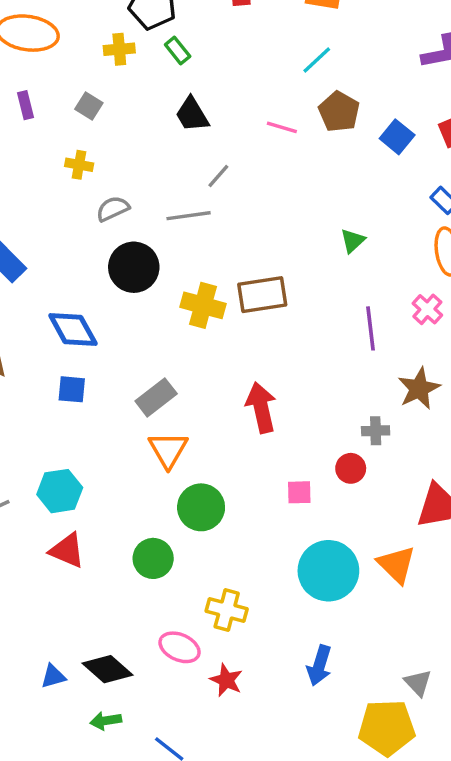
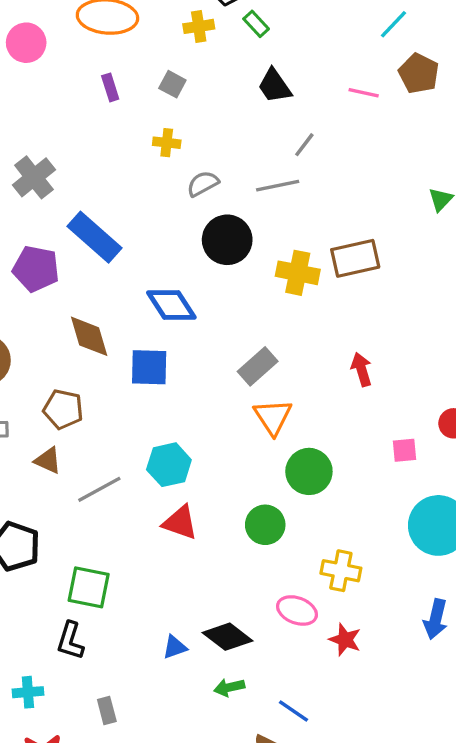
blue square: (72, 389) -> (149, 367), moved, size x1.4
red arrow: (261, 408) -> (362, 369), size x0.7

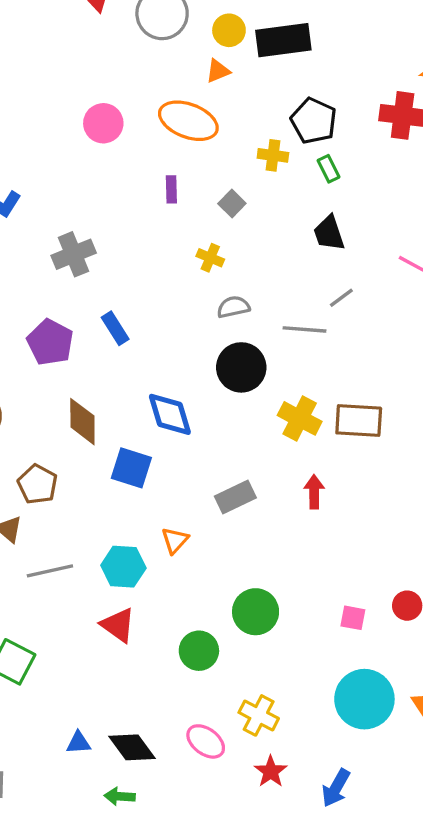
blue rectangle: (94, 237) -> (115, 328), size x0.6
red arrow: (362, 369) -> (314, 492), moved
orange triangle: (273, 417) -> (175, 540), moved, size x0.7
red star: (345, 640) -> (271, 771), moved

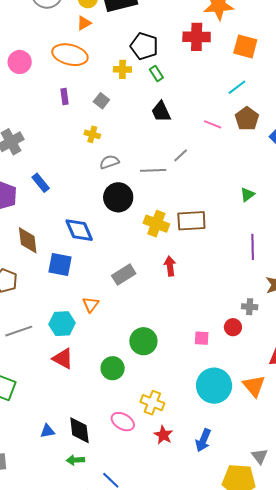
gray line: (341, 298) -> (181, 155), moved
black diamond: (132, 747) -> (79, 430), turned 36

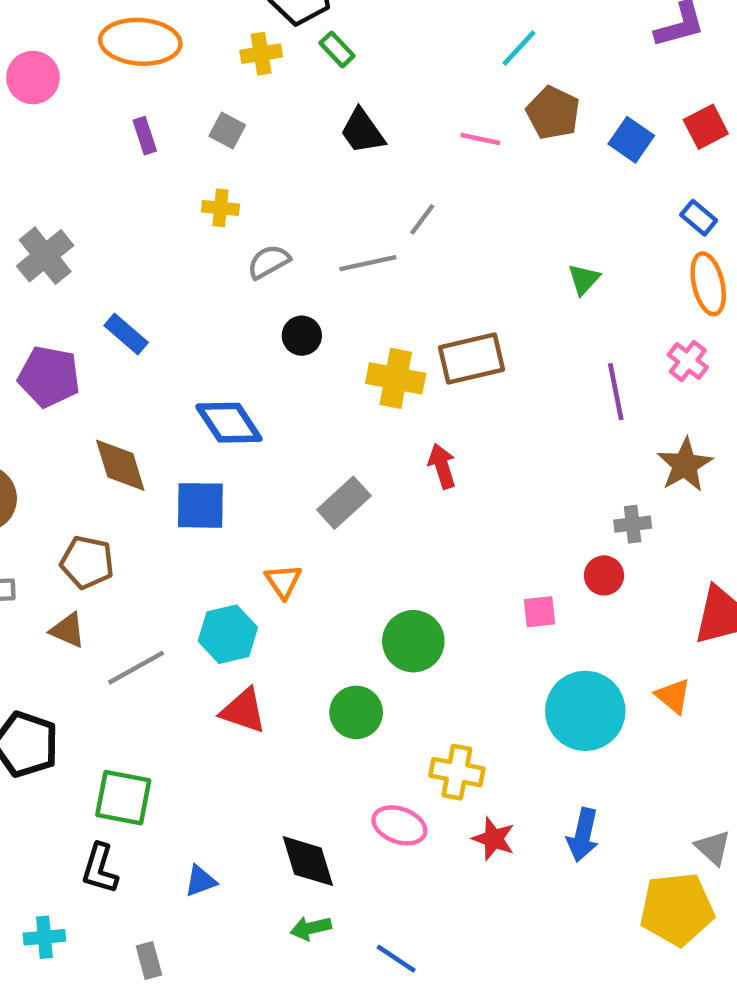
black circle: (118, 197) -> (302, 336), size x0.6
orange triangle: (254, 386) -> (673, 696), size x0.7
blue triangle: (47, 431) -> (200, 881), moved

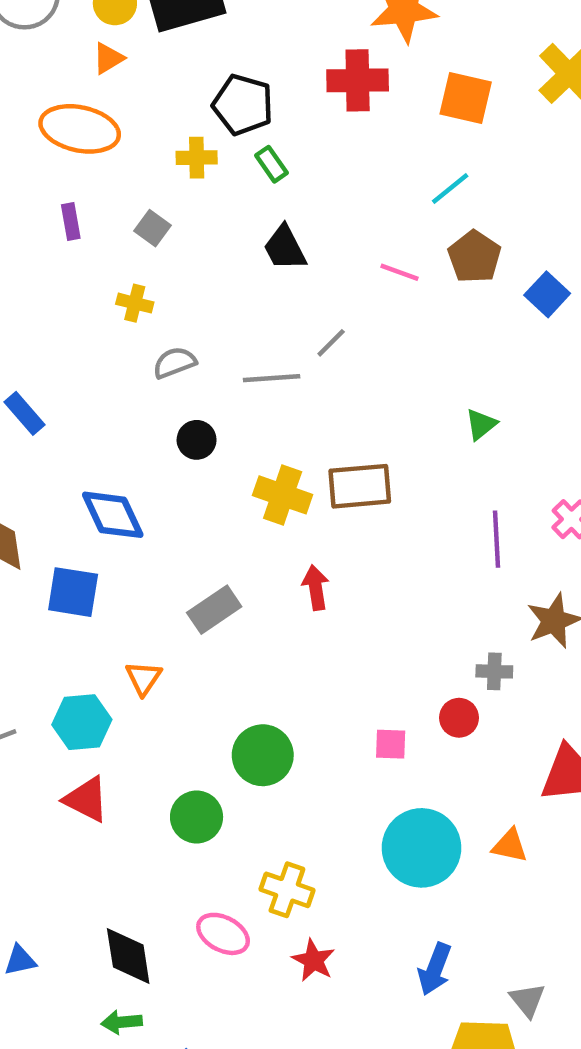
orange triangle: (673, 696) -> (510, 846), turned -36
blue arrow: (583, 835) -> (435, 969), moved

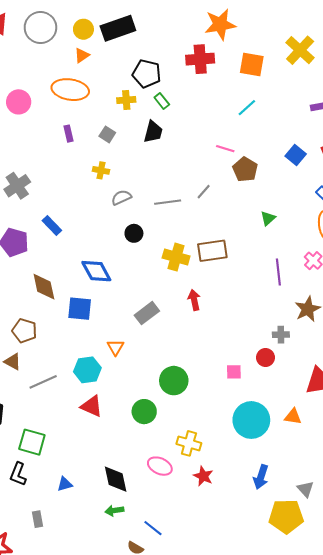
black trapezoid: (285, 248) -> (153, 132), moved, turned -135
brown pentagon: (474, 257) -> (245, 169), moved
gray line: (331, 343) -> (204, 192), moved

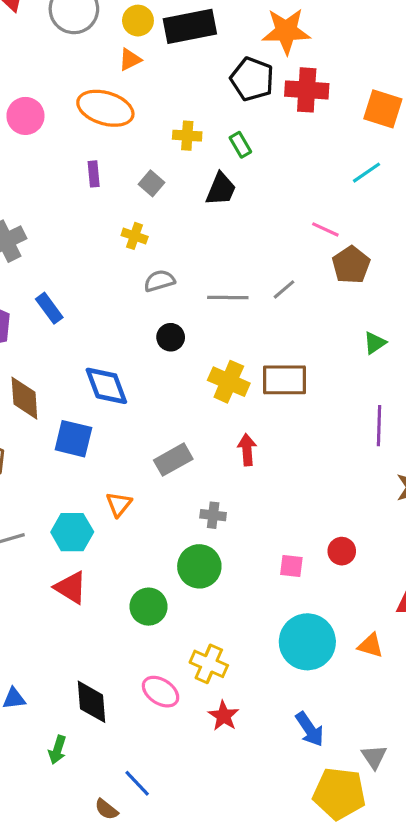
orange star: (220, 24) -> (286, 31), moved
black pentagon: (147, 74) -> (252, 79), moved
gray cross: (281, 335) -> (213, 515), moved
blue arrow: (261, 477) -> (310, 729), turned -60
green arrow: (114, 511) -> (57, 750), moved, turned -72

